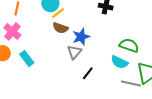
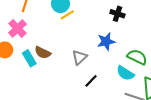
brown semicircle: (60, 28) -> (43, 53), moved
blue star: (81, 37) -> (106, 41), moved

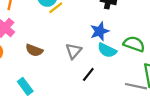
cyan rectangle: (29, 58) -> (25, 86), moved
cyan semicircle: (125, 73) -> (107, 50), moved

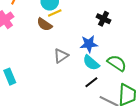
brown semicircle: (34, 50) -> (44, 24), moved
black line: (88, 74) -> (91, 82), moved

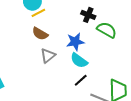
brown semicircle: (44, 24) -> (40, 34), moved
green semicircle: (117, 63) -> (107, 30), moved

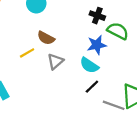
yellow line: (38, 13) -> (27, 53), moved
blue star: (75, 42) -> (97, 45), moved

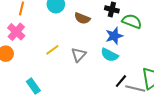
brown semicircle: (46, 38) -> (82, 18), moved
black line: (92, 87) -> (121, 81), moved

